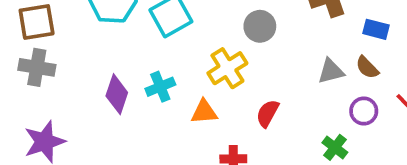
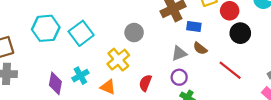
blue rectangle: (376, 29) -> (194, 26), moved
purple circle: (364, 111) -> (179, 77), moved
orange triangle: (204, 112) -> (108, 87), turned 35

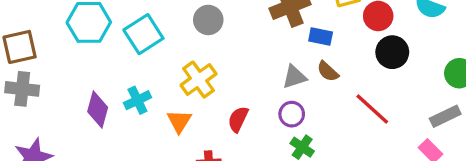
gray circle: (134, 33) -> (208, 20), moved
orange triangle: (108, 87) -> (179, 121), turned 35

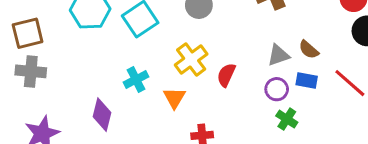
blue rectangle: (321, 36) -> (307, 81), moved
purple diamond: (98, 109) -> (102, 115), moved
red semicircle: (238, 119) -> (226, 75), moved

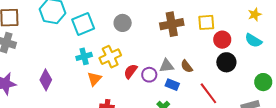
cyan cross: (136, 79) -> (84, 56), moved
blue rectangle: (307, 81) -> (172, 85), moved
purple circle: (277, 89) -> (149, 75), moved

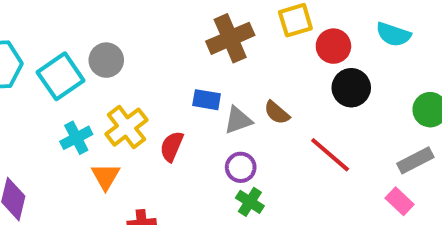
gray circle: (123, 23) -> (106, 60), moved
purple circle: (149, 75) -> (241, 167), moved
blue rectangle: (172, 85) -> (207, 100), moved

